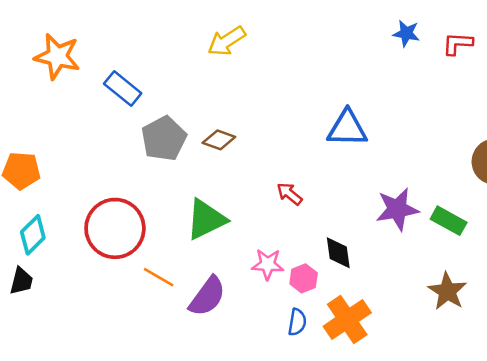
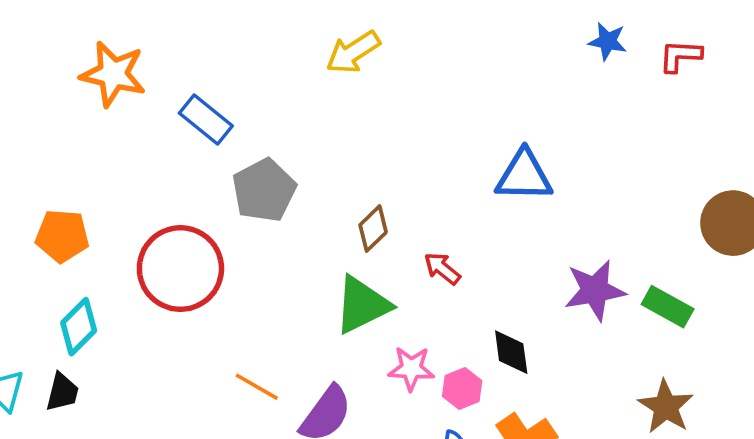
brown diamond: (219, 140) -> (373, 229), moved, turned -64
green triangle: (206, 219) -> (362, 305), moved
red circle: (115, 228) -> (180, 269), moved

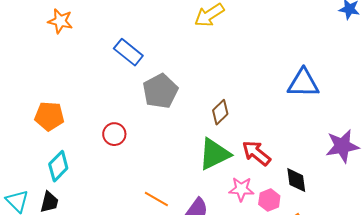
orange star: (113, 74) -> (60, 21), moved, size x0.7
red circle: (180, 269) -> (114, 134), size x0.5
red arrow: (442, 269) -> (256, 153), moved, size x1.4

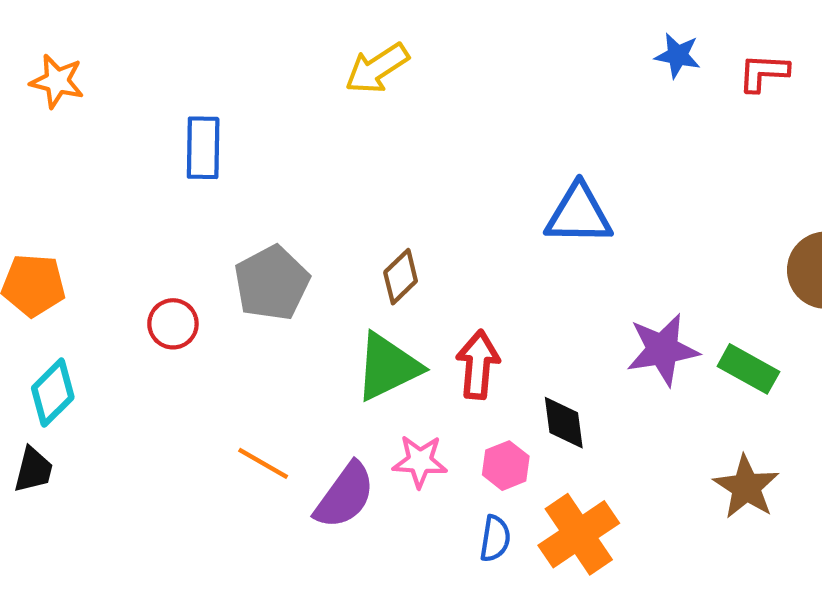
blue rectangle: (128, 52) -> (203, 148), turned 52
gray pentagon: (160, 91) -> (272, 283), moved
red arrow: (256, 153) -> (478, 365), turned 56
pink star: (241, 189) -> (420, 461), moved

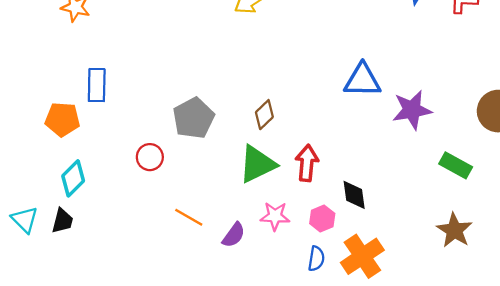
blue rectangle: (203, 148) -> (97, 85), moved
red circle: (173, 324) -> (150, 157), moved
purple star: (663, 350) -> (412, 110), moved
purple semicircle: (345, 496) -> (234, 235), size x0.7

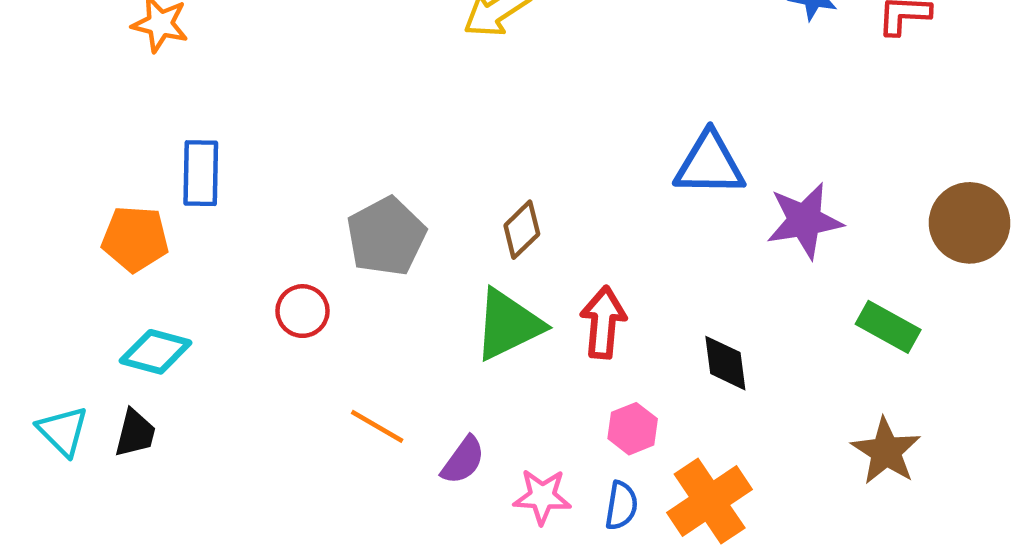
cyan diamond: (73, 178) -> (156, 352), turned 60
black diamond: (354, 195) -> (725, 363), moved
pink star: (275, 216) -> (542, 496), moved

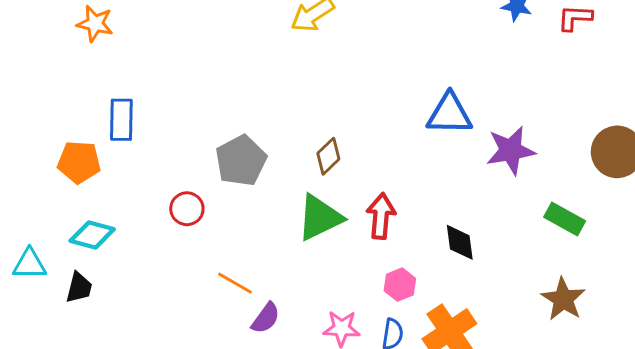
cyan triangle: (63, 431) -> (29, 264), moved, turned -45
purple semicircle: (463, 460) -> (266, 318), moved

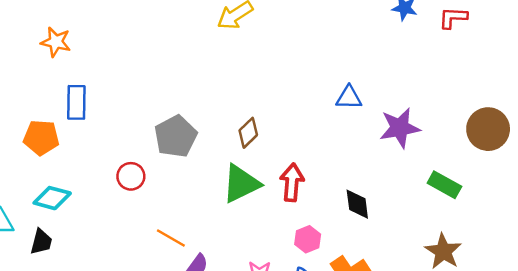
orange star: (95, 24) -> (56, 42), moved
blue triangle: (449, 114) -> (349, 98), size x0.7

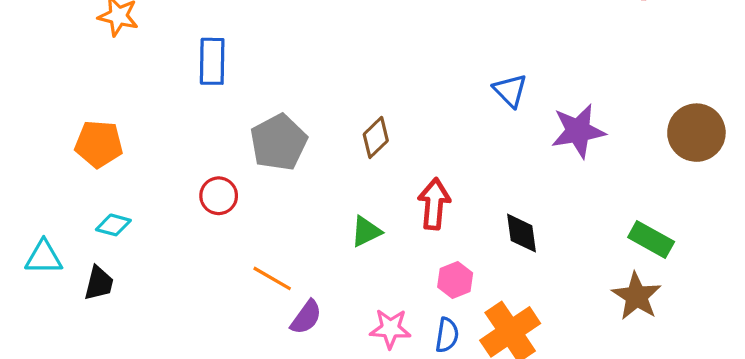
blue triangle: (349, 98) -> (510, 91), turned 44
blue rectangle: (76, 102) -> (212, 61), moved
green triangle: (241, 184) -> (366, 231), moved, size x0.6
green rectangle: (444, 185) -> (651, 240), moved
cyan diamond: (52, 198) -> (113, 225), size x0.7

